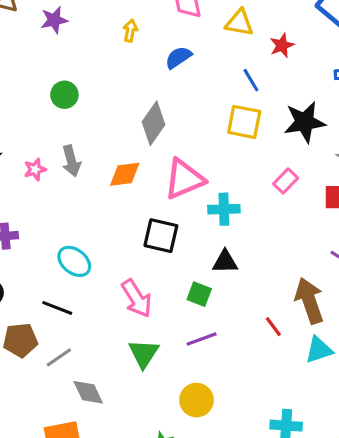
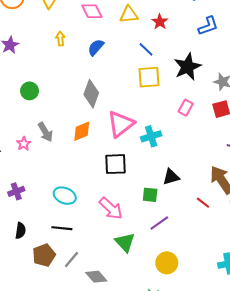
black triangle: (225, 262) -> (171, 177), moved

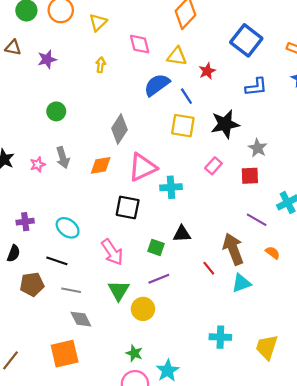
blue semicircle: (96, 47) -> (157, 85), moved, size x1.4
purple cross: (16, 191) -> (25, 222), moved
gray line: (72, 260) -> (71, 290), moved, turned 48
yellow circle: (167, 263) -> (143, 309), moved

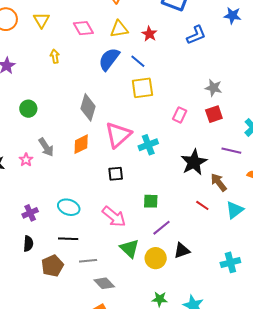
black star: (225, 124) -> (194, 162), moved
black square: (128, 207) -> (116, 174), size x0.7
black triangle: (182, 234) -> (182, 251), moved
brown arrow: (233, 249) -> (219, 182), size x0.7

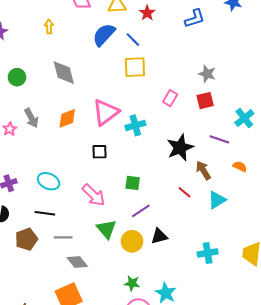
gray diamond: (88, 107) -> (64, 73), moved, turned -36

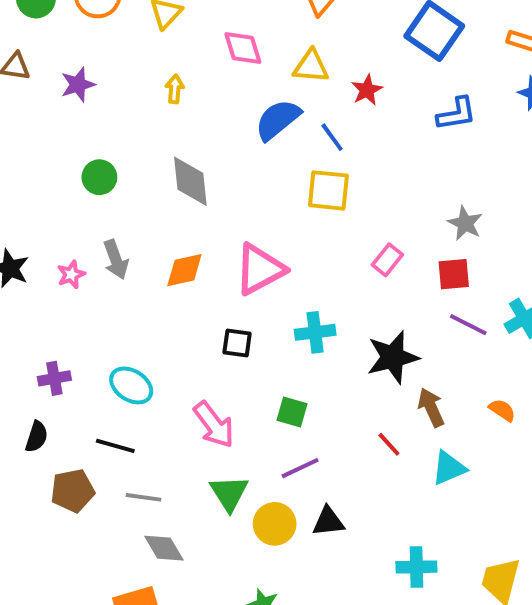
cyan cross: (135, 125) -> (315, 332), moved
purple line: (219, 139) -> (468, 325), moved

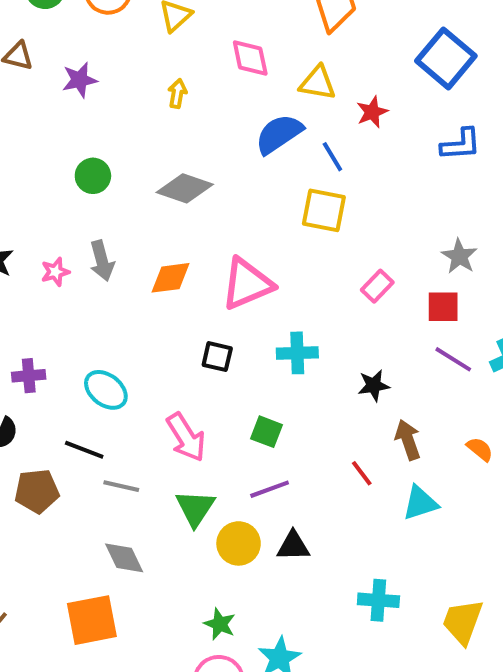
gray diamond: (190, 181) -> (185, 188), turned -70
black star: (393, 357) -> (374, 385), size x0.6
gray line: (144, 497) -> (121, 486), moved

